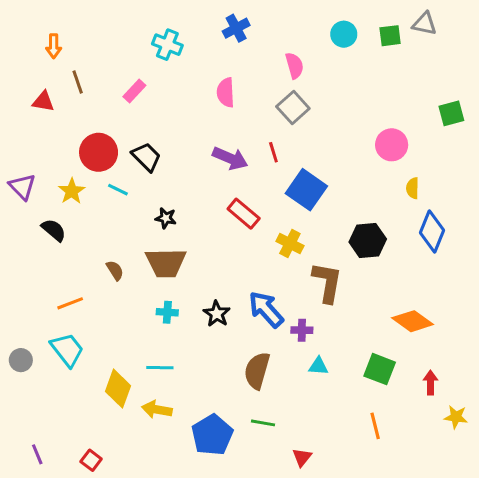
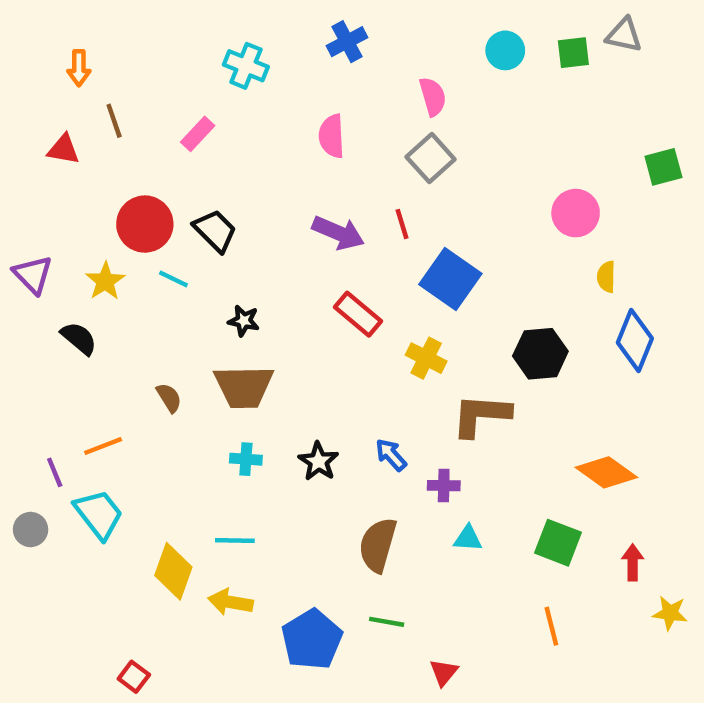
brown L-shape: (327, 282) -> (481, 415), turned -96
blue arrow: (266, 309) -> (391, 455), size x0.6
purple line: (37, 454) -> (55, 472), moved

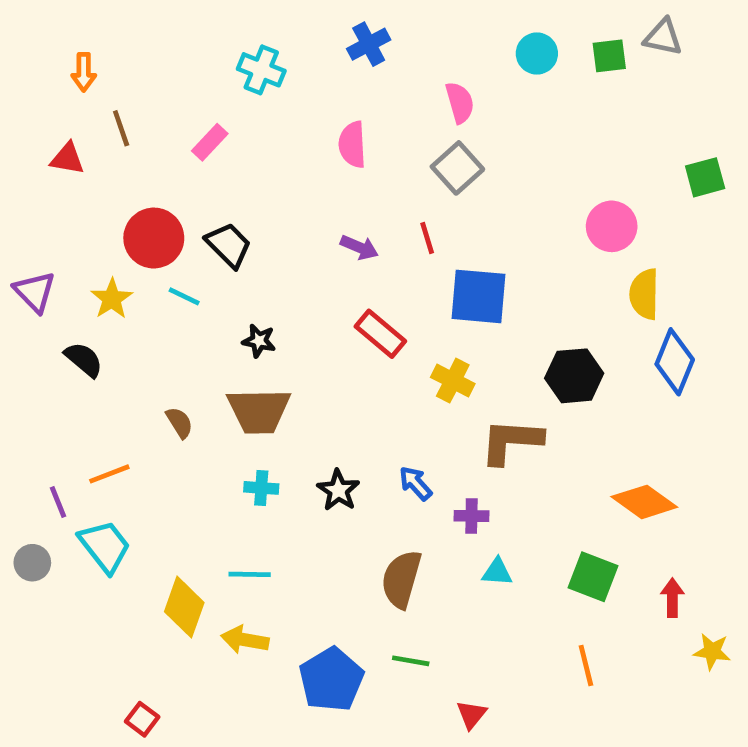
purple arrow: (338, 233) -> (359, 247), size x0.7
yellow semicircle: (606, 277) -> (644, 294), size x1.5
blue square: (450, 279) -> (478, 296), turned -30

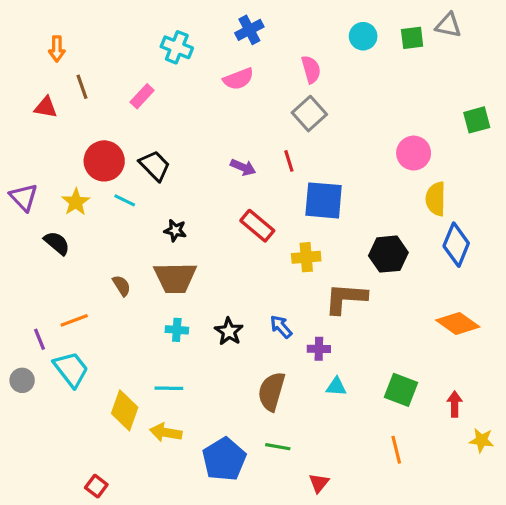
pink semicircle: (352, 145) -> (238, 79), moved, turned -108
yellow cross: (453, 381) -> (306, 257), turned -32
orange diamond: (644, 502) -> (458, 324), moved

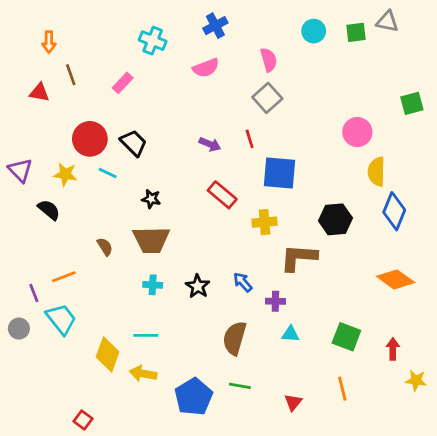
yellow star: (76, 202) -> (65, 174), turned -30
red triangle: (319, 483) -> (293, 402), moved

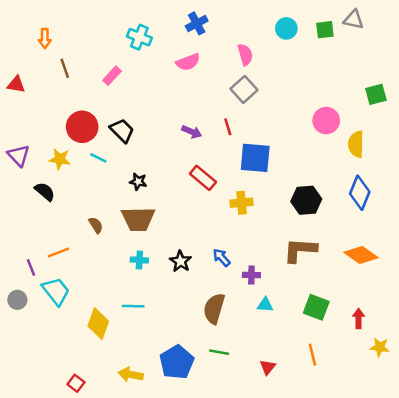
red triangle: (39, 92) -> (16, 84), moved
yellow semicircle: (376, 172) -> (356, 144), moved
brown L-shape: (299, 258) -> (300, 250), moved
yellow arrow: (143, 374) -> (131, 375), moved

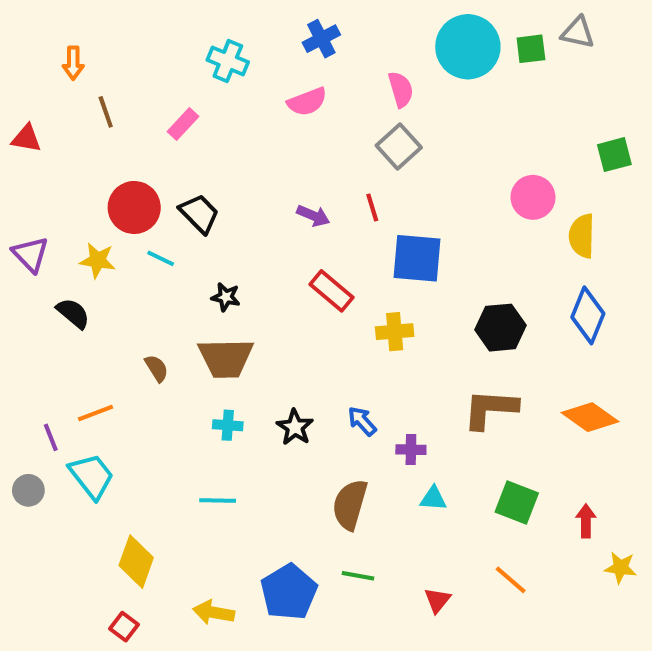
cyan circle: (286, 28) -> (468, 47), size x1.8
yellow diamond: (98, 324) -> (136, 562), moved
orange line: (312, 355) -> (511, 580), turned -35

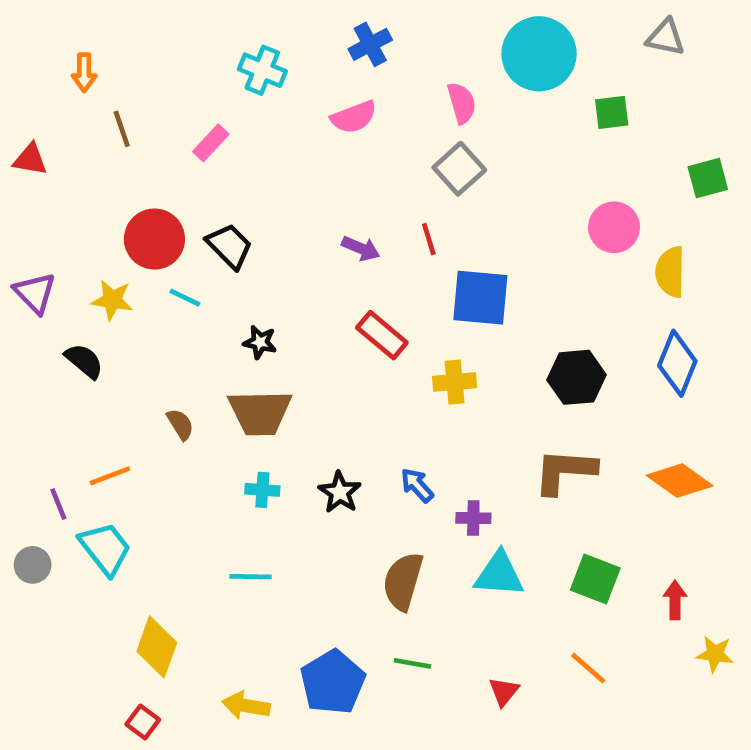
green square: (531, 49) -> (612, 112), moved
cyan triangle: (433, 498) -> (499, 574), size x1.6

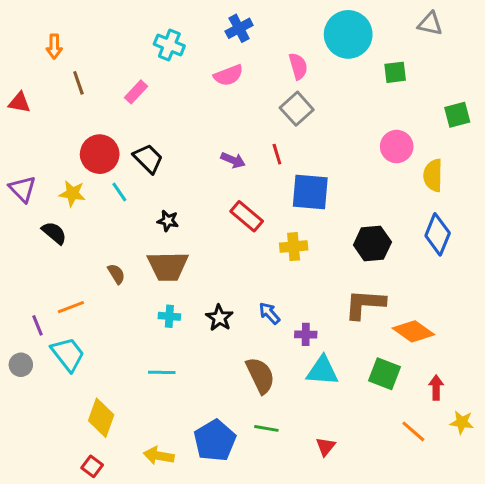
cyan line: (185, 298) -> (119, 192), turned 30
orange diamond: (680, 481) -> (413, 331), moved
brown semicircle: (403, 581) -> (260, 375), turned 138
orange line: (588, 668) -> (413, 431), moved

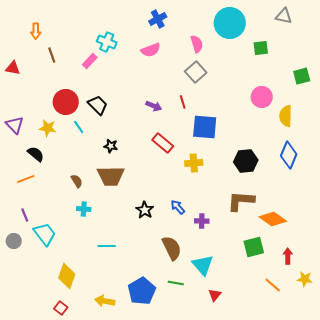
cyan cross: (169, 45) -> (107, 42), moved
orange line: (71, 307) -> (26, 179), moved
cyan cross: (169, 316) -> (84, 209), moved
cyan triangle: (322, 371) -> (203, 265), moved, turned 45
green square: (385, 374) -> (254, 247), turned -35

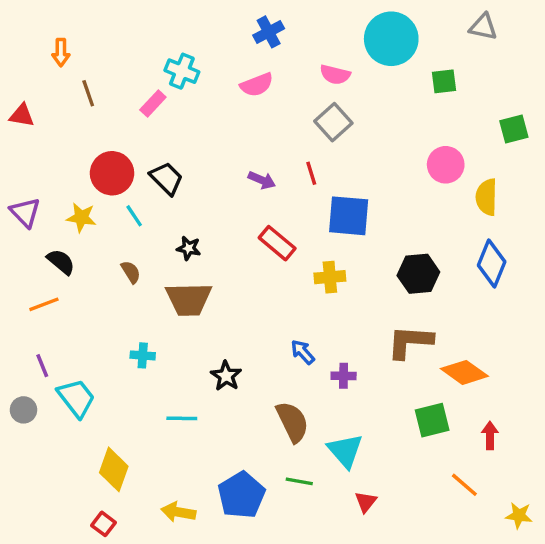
pink semicircle: (197, 44) -> (335, 75), turned 120
brown semicircle: (77, 181) -> (131, 272), moved
black star: (145, 210) -> (226, 376), moved
yellow star: (305, 279) -> (519, 515), moved

